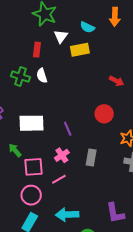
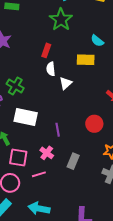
white triangle: (61, 36) -> (66, 83), moved
white semicircle: (42, 76) -> (51, 69), moved
green cross: (20, 77) -> (15, 86), moved
pink cross: (62, 155) -> (47, 153), turned -32

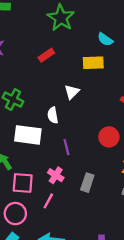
red rectangle: (46, 50) -> (46, 55), turned 40
white semicircle: (51, 69) -> (53, 115), moved
pink line: (39, 174) -> (48, 201), turned -40

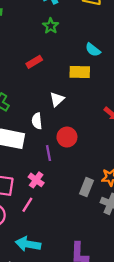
green star: (61, 18) -> (51, 26), size x0.6
red circle: (109, 137) -> (67, 137), moved
gray rectangle: (87, 183) -> (87, 187), moved

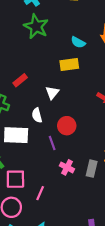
green star: (51, 26) -> (36, 26), size x1.6
red rectangle: (34, 62) -> (20, 80), moved
pink cross: (36, 180) -> (67, 167), moved

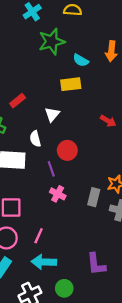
green star: (36, 26) -> (52, 42), moved, turned 30
pink cross: (67, 167) -> (58, 194), moved
pink line: (40, 193) -> (39, 236), moved

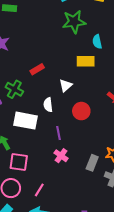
cyan semicircle: (81, 60) -> (97, 42), turned 40
red circle: (67, 150) -> (81, 111), moved

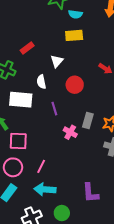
cyan semicircle: (97, 42) -> (75, 14), moved, turned -64
pink cross: (61, 156) -> (70, 132), moved
gray rectangle: (92, 163) -> (88, 121), moved

